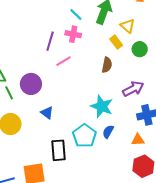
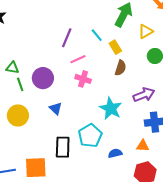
cyan line: (76, 14) -> (97, 35), moved
yellow triangle: (128, 26) -> (146, 31), turned 42
pink cross: (73, 34) -> (83, 79), moved
yellow rectangle: (116, 42) -> (115, 47), moved
blue semicircle: (108, 132) -> (115, 153), moved, turned 40

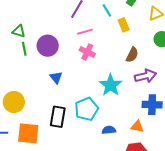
brown semicircle: (120, 68) -> (132, 55), moved
yellow circle: (18, 115) -> (14, 102), moved

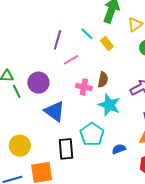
pink cross: (87, 52) -> (84, 87), moved
brown semicircle: (132, 55) -> (103, 80), moved
blue triangle: (56, 77) -> (55, 111), size x1.6

